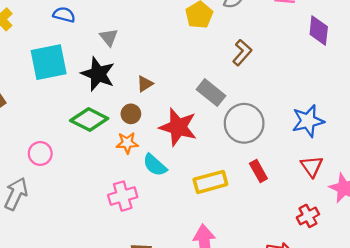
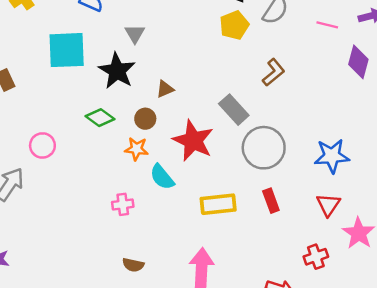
green diamond: (89, 120) -> (100, 118), size x0.7
pink cross: (123, 196) -> (123, 204), size x0.7

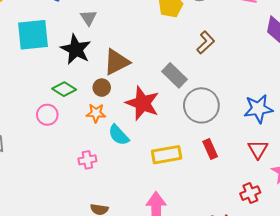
brown triangle: (165, 89) -> (117, 62), size x1.8
pink circle: (42, 145) -> (47, 115), moved

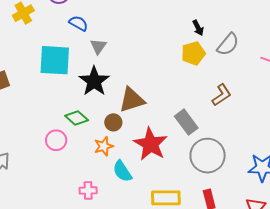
gray triangle: (89, 18) -> (98, 46), moved
orange star: (96, 113) -> (104, 146), turned -30

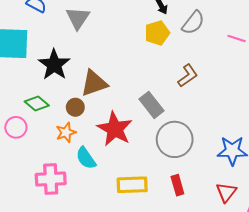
gray triangle: (98, 46) -> (78, 18), moved, size x1.4
pink cross: (88, 190) -> (51, 179), size x1.6

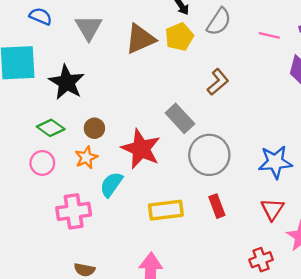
brown triangle: (94, 83) -> (140, 39), moved
pink circle: (16, 127) -> (42, 163), moved
cyan semicircle: (86, 158) -> (111, 184), turned 75

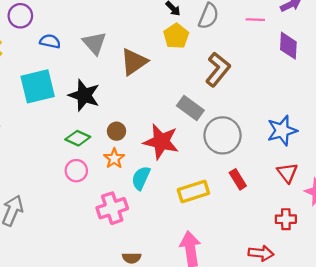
brown triangle: (140, 39) -> (134, 62), moved
brown L-shape: (218, 82) -> (218, 69), size x1.4
red cross: (261, 260) -> (286, 219), turned 30

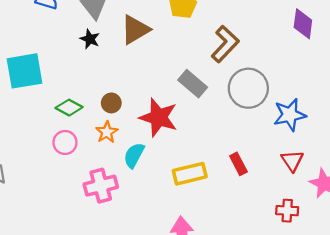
cyan square: (38, 86) -> (25, 71), moved
black star: (84, 95) -> (90, 39), moved, size x0.6
gray circle: (223, 135) -> (248, 88), moved

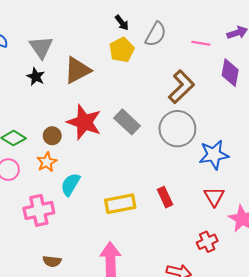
brown L-shape: (225, 44) -> (181, 87), moved
red star: (159, 118) -> (84, 122), moved
red cross: (287, 211) -> (207, 242), turned -30

